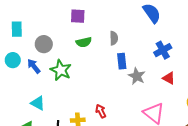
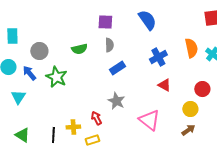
purple square: (78, 16) -> (105, 22), moved
blue rectangle: (122, 61) -> (117, 68), turned 63
gray star: (137, 76) -> (116, 101), moved
cyan triangle: (38, 103) -> (18, 97), moved, turned 35

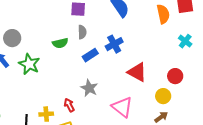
orange semicircle: (191, 48) -> (163, 14), moved
green semicircle: (79, 49) -> (60, 43), moved
blue cross: (158, 57) -> (114, 44), moved
red triangle: (164, 85) -> (137, 72), size x1.5

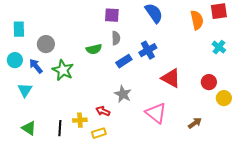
yellow circle: (163, 96) -> (224, 98), moved
red arrow: (69, 105) -> (103, 111), turned -40

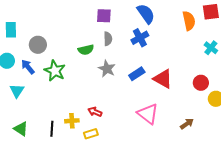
blue cross: (148, 50) -> (140, 38), moved
blue rectangle: (124, 61) -> (137, 74), moved
gray star: (123, 94) -> (107, 69), moved

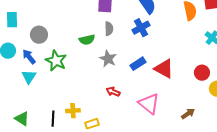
cyan triangle: (17, 91) -> (29, 77), moved
red arrow: (95, 112) -> (113, 92), moved

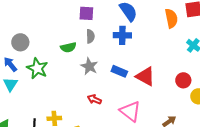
blue cross: (141, 28) -> (122, 35), turned 30
blue rectangle: (138, 64) -> (119, 71), turned 56

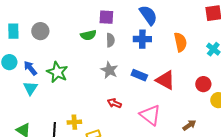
orange semicircle: (171, 18) -> (180, 42), moved
gray circle: (20, 42) -> (40, 31), moved
green semicircle: (68, 47) -> (88, 35), moved

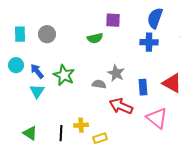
blue semicircle: (148, 15) -> (155, 18), turned -125
gray semicircle: (110, 40) -> (99, 84), moved, turned -80
blue rectangle: (139, 75) -> (143, 87), moved, turned 63
red arrow: (114, 103) -> (121, 106), size x1.6

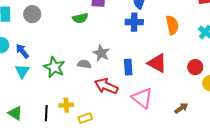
green star: (64, 75) -> (54, 67), moved

